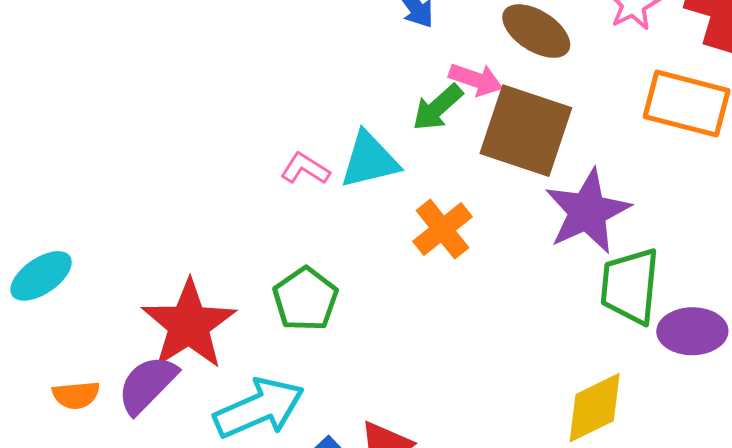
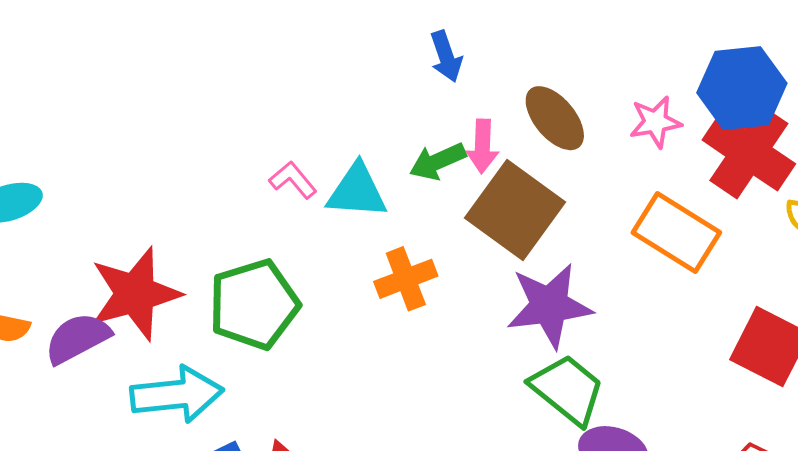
pink arrow: (476, 79) -> (483, 146), turned 56
green trapezoid: (630, 286) -> (567, 389), turned 106
green pentagon: (305, 299) -> (254, 304), size x1.4

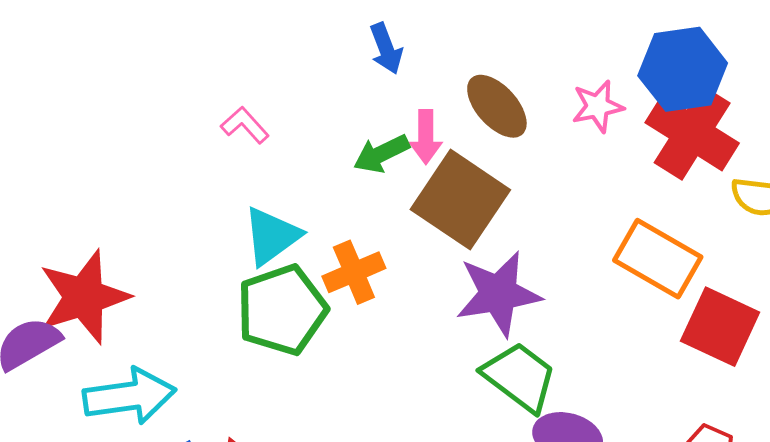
pink L-shape: (293, 180) -> (245, 125), moved
cyan triangle: (357, 191) -> (272, 236), moved, turned -38
orange rectangle: (676, 233) -> (658, 259), moved
green pentagon: (254, 304) -> (282, 310), moved

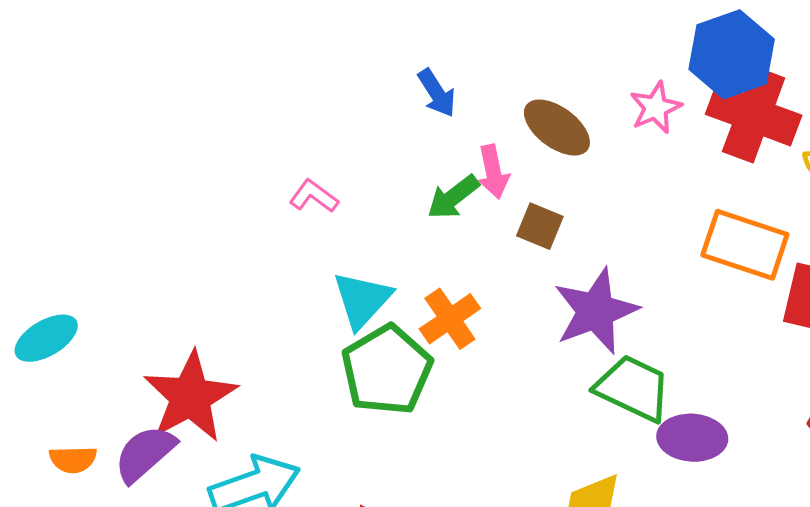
brown square: (460, 200) -> (540, 226), size x0.5

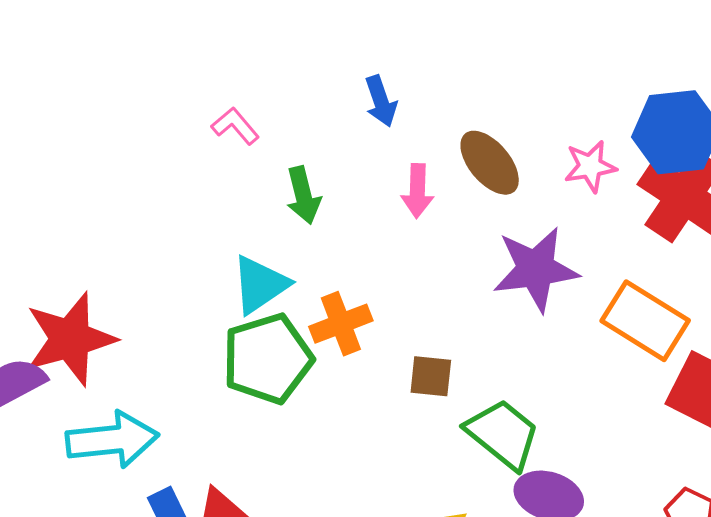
pink L-shape: (314, 196) -> (235, 126), moved
green arrow: (453, 197) -> (303, 195), moved, turned -80
brown square: (540, 226) -> (431, 376), moved, turned -30
purple star: (596, 311) -> (536, 269), moved

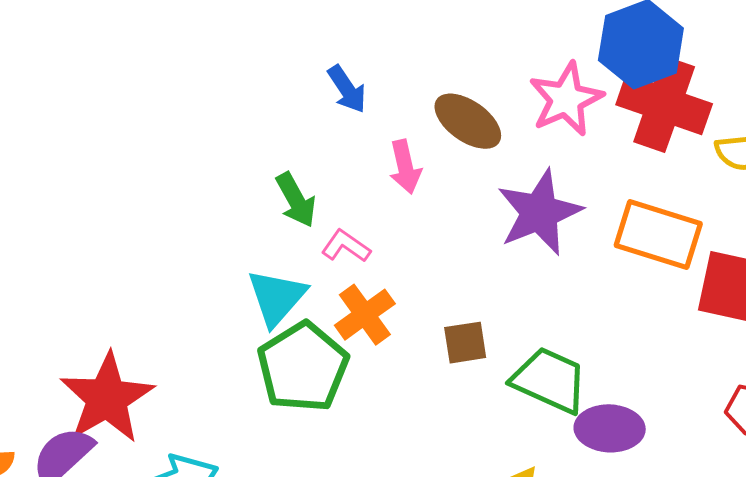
pink L-shape: (235, 126) -> (346, 246), moved
pink star: (590, 166) -> (566, 99), size x1.4

